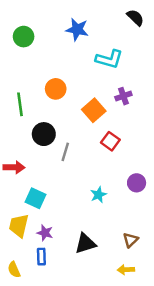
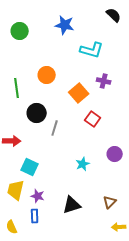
purple cross: (123, 96) -> (104, 81), turned 32
yellow arrow: (126, 270) -> (119, 227), moved

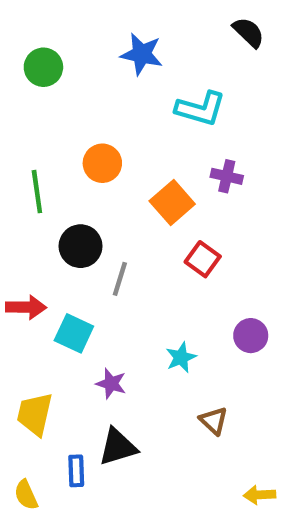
cyan square: (30, 167) -> (74, 333), moved
purple star: (38, 196) -> (111, 384), moved
brown triangle: (110, 202) -> (214, 421), moved, turned -32
black triangle: (72, 205) -> (118, 447), moved

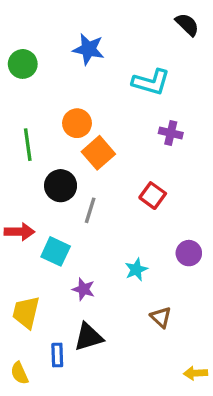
blue star: (142, 54) -> (89, 49), moved
green circle: (43, 67) -> (23, 64), moved
orange square: (172, 202) -> (98, 153), moved

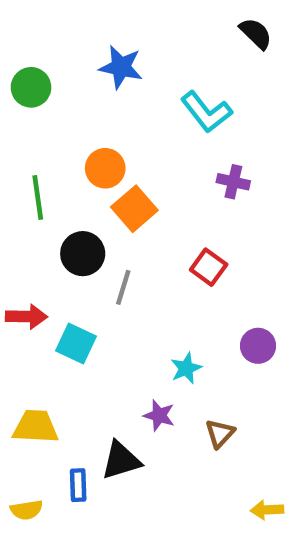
cyan L-shape: (151, 82) -> (206, 112), turned 36
purple star: (84, 289) -> (159, 415), moved
yellow trapezoid: (26, 312) -> (36, 427), turned 80
brown triangle: (161, 317) -> (220, 433), turned 30
yellow semicircle: (19, 373) -> (27, 510), turned -75

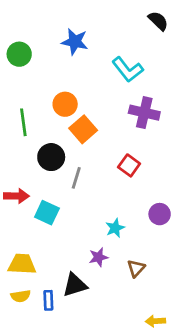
purple cross: (233, 182) -> (144, 113), size x1.5
purple star: (159, 415) -> (98, 257), turned -30
yellow semicircle: (27, 510) -> (21, 296), moved
yellow arrow: (267, 510) -> (155, 321), moved

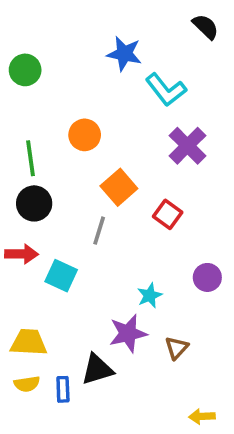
blue star: (75, 42) -> (124, 54), moved
purple cross: (144, 113) -> (187, 146), turned 32
orange square: (83, 129) -> (119, 187), moved
black circle: (51, 157) -> (34, 203), moved
purple star: (98, 257) -> (128, 333), size x1.5

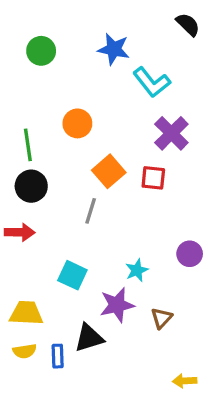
green circle: (25, 70) -> (41, 51), moved
red square: (168, 214) -> (153, 178), moved, turned -30
cyan square: (61, 276) -> (72, 275), moved

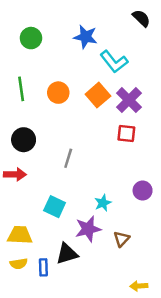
green line: (28, 145) -> (21, 89), moved
orange square: (109, 171) -> (98, 95), moved
red square: (153, 178) -> (126, 134), moved

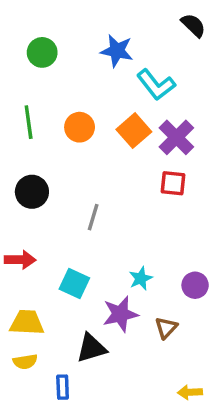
red arrow: (15, 174) -> (20, 260), moved
purple circle: (143, 191) -> (195, 285), moved
blue rectangle: (43, 267) -> (63, 387), moved

